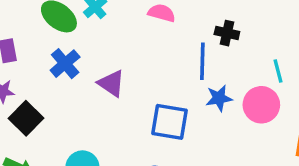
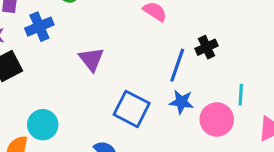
black cross: (227, 33) -> (207, 47), turned 35
blue cross: (65, 64) -> (39, 27), moved

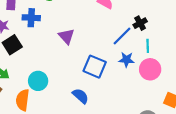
blue cross: (39, 27) -> (31, 18), turned 30
blue line: (177, 65) -> (122, 36), turned 30
cyan line: (241, 95) -> (148, 46), moved

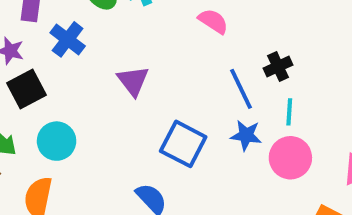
blue cross: (31, 18) -> (68, 39), turned 30
blue line: (122, 36) -> (241, 89), turned -75
cyan circle: (38, 81) -> (57, 141), moved

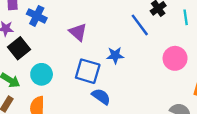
cyan line: (289, 112) -> (186, 17), moved
blue star: (246, 135) -> (115, 55), moved
blue square: (183, 144) -> (88, 71), moved

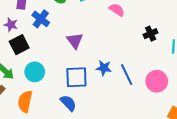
blue line: (140, 25) -> (127, 75), moved
blue square: (88, 71) -> (76, 77), turned -30
blue semicircle: (101, 97) -> (68, 103), moved

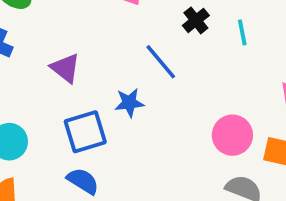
blue line: (127, 75) -> (161, 62), moved
pink circle: (157, 81) -> (232, 135), moved

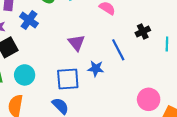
purple triangle: (65, 68) -> (76, 43), moved

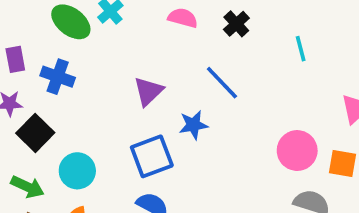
black cross: (143, 31) -> (236, 24), moved
purple triangle: (76, 43) -> (148, 91), turned 42

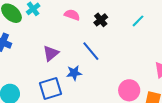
cyan line: (301, 49) -> (138, 21), moved, turned 56

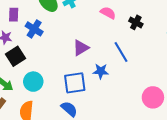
black cross: (101, 20) -> (136, 22), turned -32

